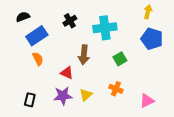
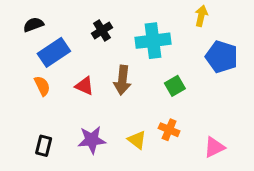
yellow arrow: (148, 12) -> (201, 16), moved
orange semicircle: (38, 59) -> (42, 86), moved
red triangle: (67, 73) -> (84, 86), moved
yellow triangle: (86, 95) -> (137, 140), moved, turned -40

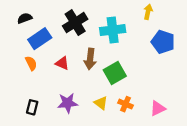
black cross: (102, 30) -> (75, 23), size x1.6
green square: (175, 86) -> (115, 73), moved, size x1.5
orange cross: (169, 130) -> (126, 104), moved

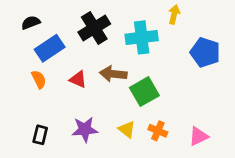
yellow arrow: (148, 12) -> (174, 14), moved
brown arrow: (90, 59) -> (113, 74), turned 90

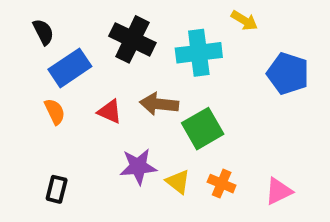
yellow arrow: (174, 14) -> (244, 20), turned 108
black semicircle: (31, 23) -> (43, 32), turned 84
black cross: (94, 28) -> (132, 39), turned -32
purple star: (85, 129) -> (138, 167), moved

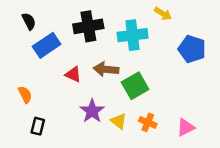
black cross: (132, 39) -> (88, 26), turned -36
orange semicircle: (55, 112) -> (25, 95), moved
purple star: (138, 167) -> (92, 111), turned -30

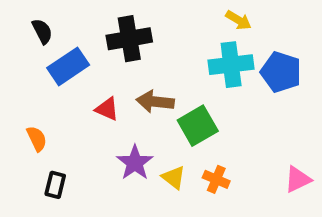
cyan cross: (133, 35) -> (231, 65), moved
pink triangle: (186, 127) -> (298, 179), moved

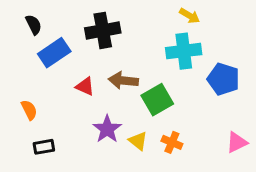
blue pentagon: (281, 72) -> (223, 79), moved
black rectangle: (55, 185) -> (44, 147), turned 66

